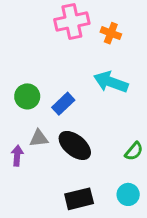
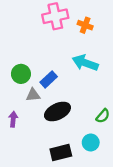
gray triangle: (39, 138) -> (33, 95), moved
black ellipse: (75, 145) -> (57, 112), turned -65
cyan circle: (128, 194) -> (91, 142), moved

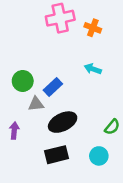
cyan arrow: (85, 63) -> (93, 69), size x0.6
black rectangle: (61, 152) -> (57, 155), moved

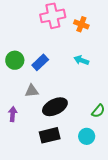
green circle: (23, 81) -> (15, 60), moved
blue rectangle: (53, 87) -> (40, 62), moved

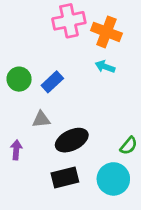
orange cross: (81, 24) -> (106, 32), size x1.5
cyan arrow: (81, 60) -> (105, 67), moved
cyan circle: (87, 136) -> (113, 179), size x1.5

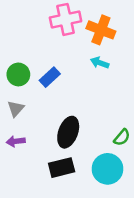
gray triangle: (41, 119) -> (16, 109), moved, turned -42
black ellipse: (72, 140) -> (68, 132), turned -44
purple arrow: (16, 150) -> (16, 141), turned -102

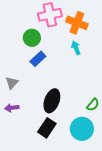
cyan arrow: (100, 63) -> (76, 48), turned 48
green circle: (18, 74) -> (32, 38), moved
black rectangle: (62, 168) -> (47, 128), turned -42

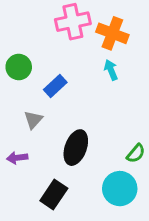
green circle: (32, 38) -> (19, 67), moved
gray triangle: (12, 83) -> (33, 120), moved
black rectangle: (47, 128) -> (54, 194), moved

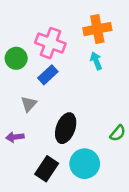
pink cross: (73, 22) -> (50, 43), moved, turned 32
orange cross: (112, 33) -> (97, 29), turned -32
cyan circle: (120, 189) -> (85, 164), moved

